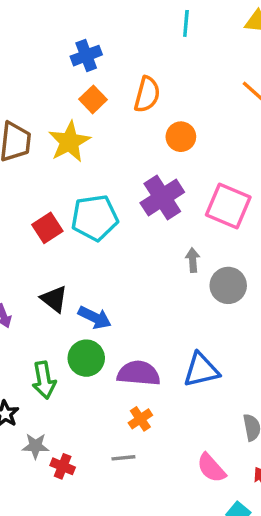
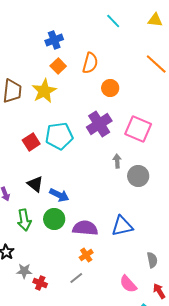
cyan line: (186, 23) -> (113, 21), turned -49
green arrow: (44, 380) -> (24, 220), moved
gray line: (123, 458) -> (76, 278), turned -32

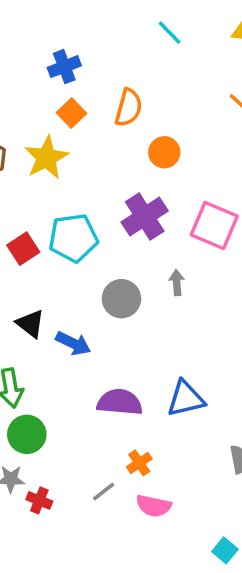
gray circle: (138, 176) -> (121, 299), moved
green circle: (54, 219) -> (27, 434), moved
orange cross: (86, 255) -> (139, 463), moved
pink semicircle: (128, 284) -> (154, 506), moved, turned -36

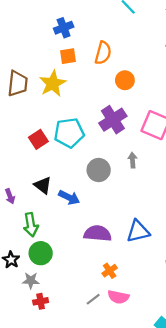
orange square: (71, 113) -> (68, 56), turned 35
gray line: (104, 491) -> (93, 299), moved
red cross: (39, 500) -> (41, 301), moved, turned -32

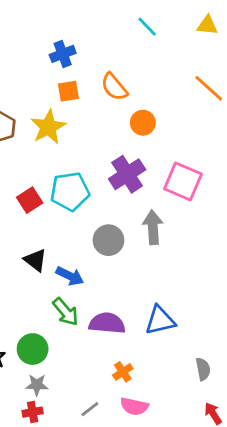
orange semicircle: (103, 53) -> (114, 87), turned 125
gray arrow: (133, 160) -> (153, 227), size x1.6
green arrow: (31, 225) -> (66, 312), moved, turned -30
gray star: (31, 281) -> (37, 385), moved
gray line: (93, 299) -> (90, 409), moved

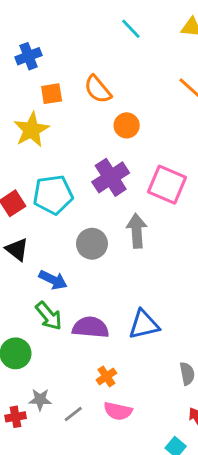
blue cross: (63, 54) -> (28, 56), moved
black triangle: (35, 260) -> (17, 250), moved
gray star: (37, 385) -> (40, 400), moved

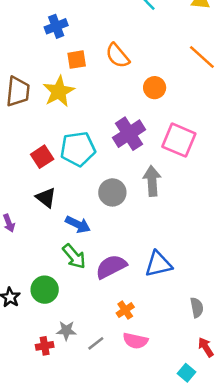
orange circle: (127, 125) -> (155, 88), moved
purple semicircle: (91, 327) -> (111, 267), turned -32

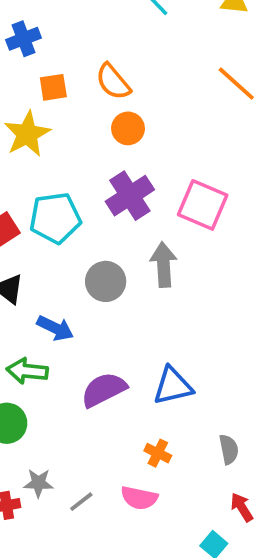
orange circle: (155, 88) -> (128, 128), moved
green arrow: (74, 256) -> (27, 371), moved, turned 136
orange cross: (125, 310) -> (158, 453), moved, turned -30

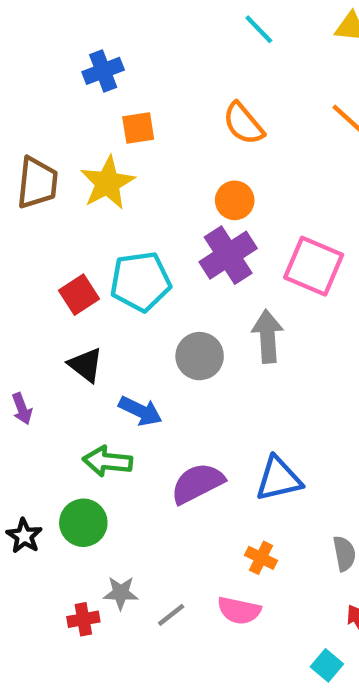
orange semicircle: (113, 82) -> (243, 124), moved
orange circle: (128, 128) -> (235, 200), moved

